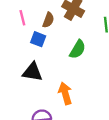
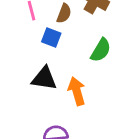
orange arrow: (65, 93) -> (77, 91), moved

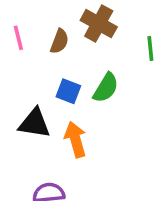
blue square: (51, 37) -> (68, 91), moved

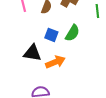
orange arrow: (75, 139) -> (55, 62), turned 84

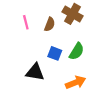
orange arrow: (55, 62) -> (76, 82), moved

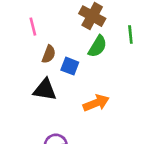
brown semicircle: (50, 24) -> (49, 54), moved
green semicircle: (77, 51) -> (97, 46), moved

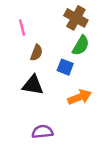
blue square: (70, 66) -> (65, 67), moved

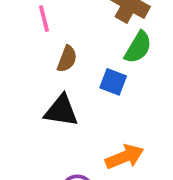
orange arrow: (80, 97) -> (125, 157), moved

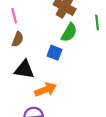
brown semicircle: (67, 59) -> (18, 39), moved
orange arrow: (125, 157) -> (46, 90), moved

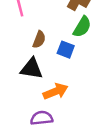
brown semicircle: (18, 39) -> (39, 39), moved

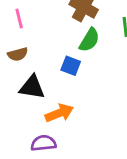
brown semicircle: (39, 39) -> (18, 54), moved, turned 54

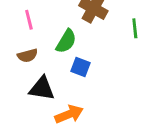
green semicircle: (89, 40) -> (66, 41), moved

